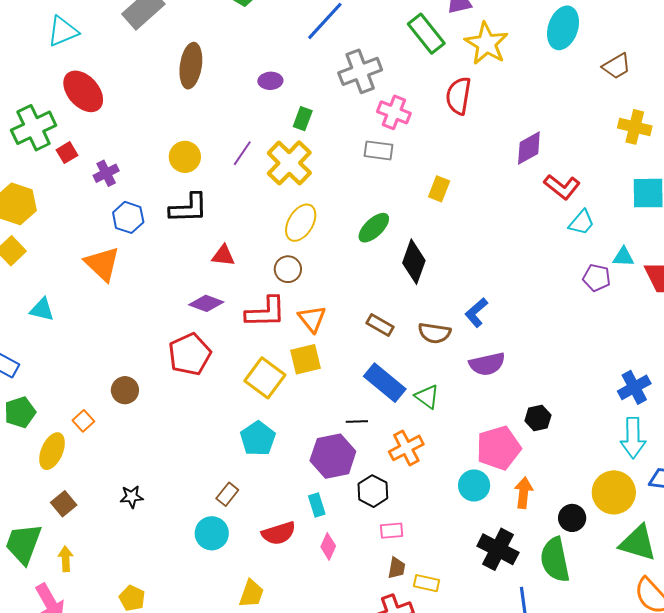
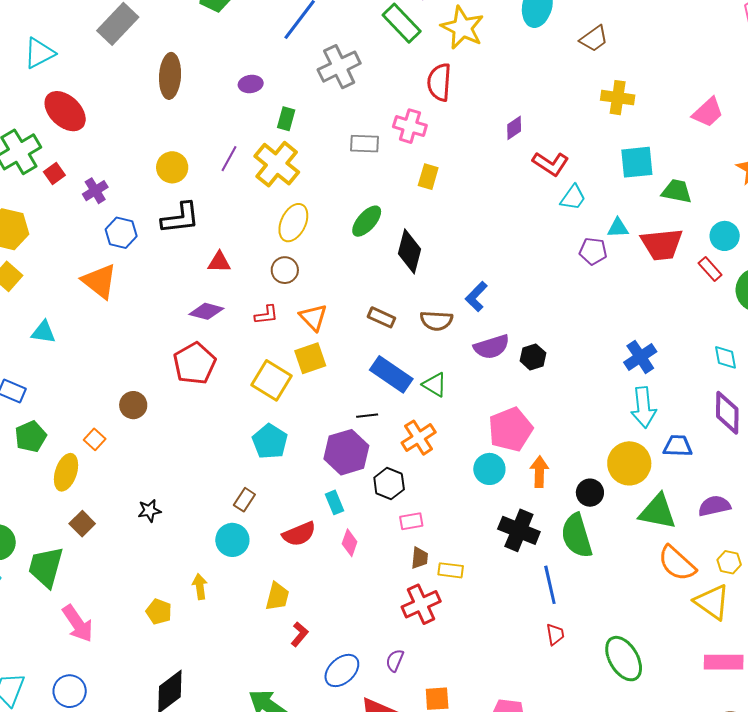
pink cross: (394, 112) -> (410, 126), moved
purple diamond: (529, 148) -> (514, 128), size x0.7
red L-shape: (266, 312) -> (266, 315), size x0.6
black hexagon: (538, 418) -> (533, 357), moved
yellow arrow: (66, 559) -> (200, 587), moved

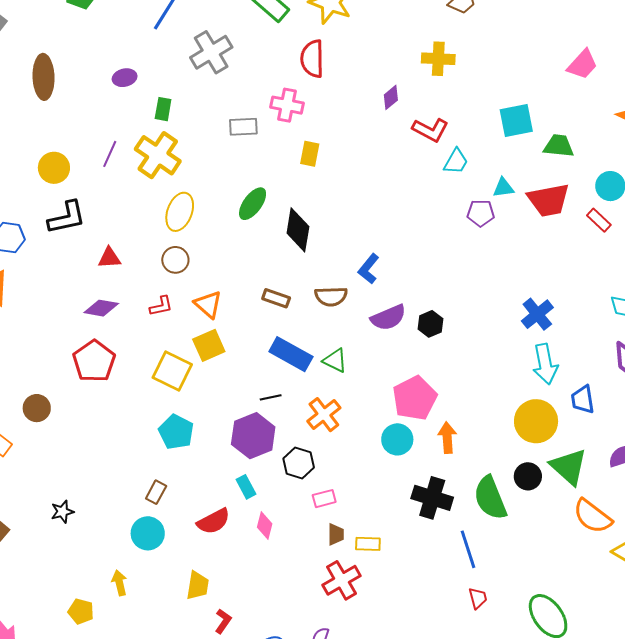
yellow cross: (618, 98) -> (438, 59), moved
blue trapezoid: (678, 446) -> (583, 399), turned -96
black circle: (590, 493) -> (528, 476), moved
green triangle: (658, 512) -> (569, 467), turned 36

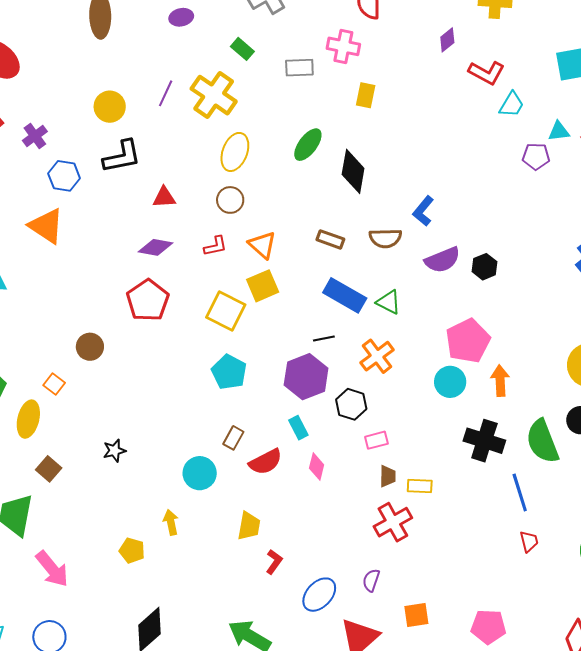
green rectangle: (163, 109) -> (242, 49), moved, turned -60
brown rectangle: (156, 492) -> (233, 438), moved

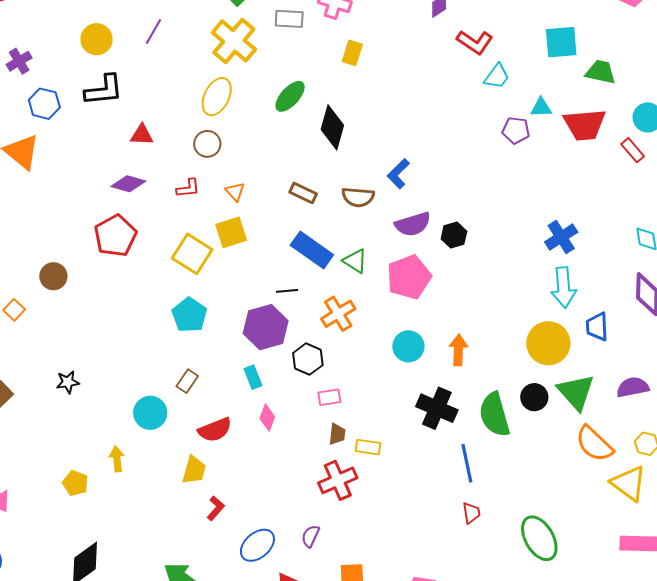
yellow cross: (214, 95) -> (234, 41), moved
orange triangle: (262, 245) -> (235, 192), size x0.7
pink pentagon: (468, 341) -> (409, 277), moved
red semicircle: (266, 462) -> (215, 430), moved

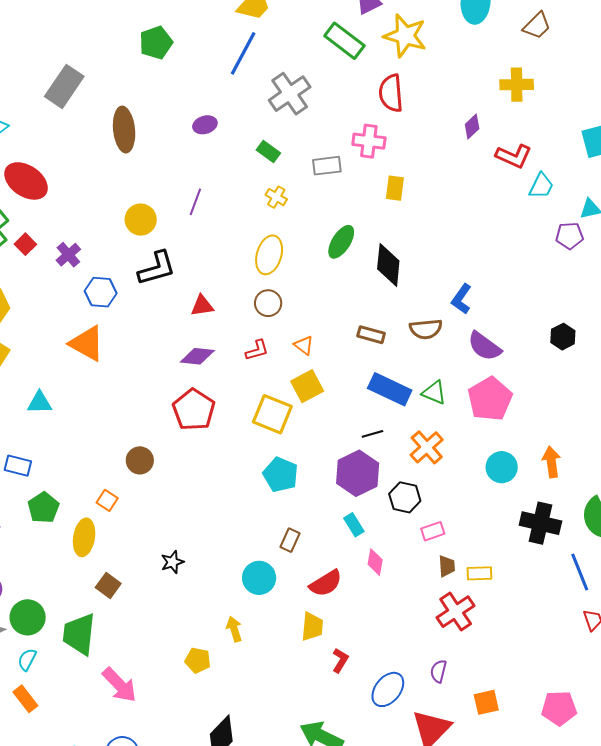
yellow cross: (234, 41) -> (276, 197), size x0.5
purple semicircle: (413, 224) -> (484, 346), turned 63
black hexagon: (454, 235) -> (563, 337), moved

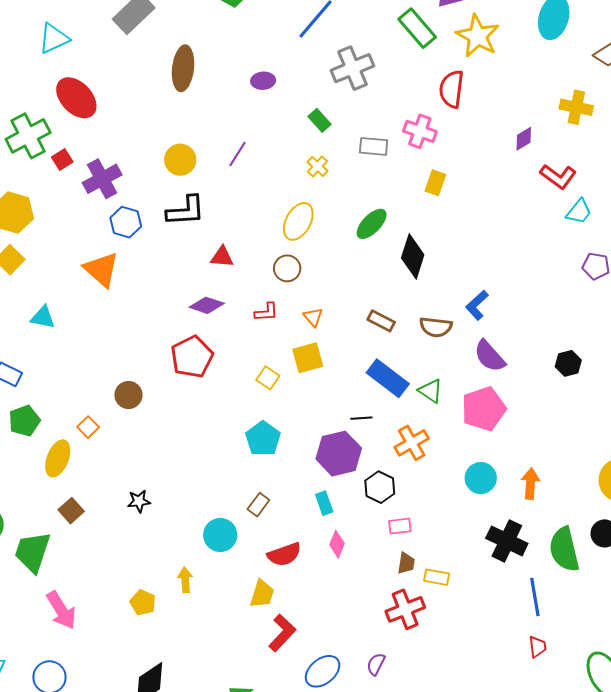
purple cross: (68, 255) -> (102, 179), size x1.5
yellow square: (272, 414) -> (268, 378), size x0.6
red L-shape: (340, 660) -> (282, 633), size x1.5

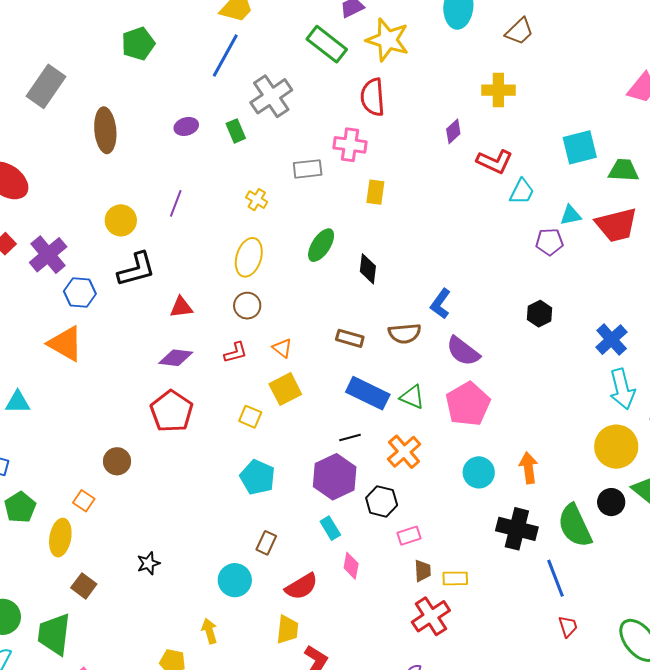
green rectangle: (319, 120) -> (236, 131), moved, turned 30
black diamond: (413, 256) -> (368, 269), size x0.7
black hexagon: (568, 363) -> (540, 314), moved

